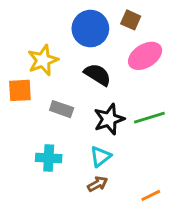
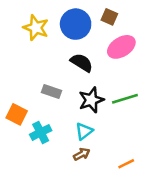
yellow star: (43, 60) -> (36, 28), moved, turned -30
orange square: (20, 90) -> (17, 114), moved, turned 30
cyan cross: (49, 158) -> (41, 132), turned -30

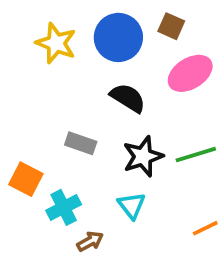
cyan triangle: (84, 131) -> (132, 206), turned -30
brown arrow: (82, 154) -> (90, 241), moved
orange line: (126, 164) -> (205, 228), moved

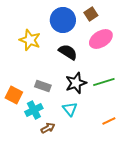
brown square: (171, 26) -> (91, 14), turned 32
yellow star: (56, 43) -> (30, 40), moved
gray rectangle: (81, 143) -> (43, 86), moved

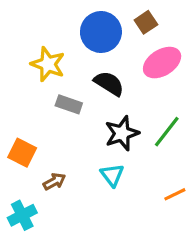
green line: (104, 82) -> (167, 132), turned -35
gray rectangle: (43, 86) -> (69, 104), moved
cyan cross: (34, 110) -> (22, 215), moved
brown arrow: (48, 128) -> (54, 181), moved

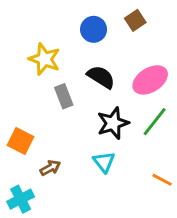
blue circle: (101, 32) -> (94, 29), size x0.7
pink ellipse: (162, 63) -> (150, 80), moved
gray rectangle: (69, 104) -> (64, 96), turned 50
orange line: (175, 194) -> (162, 180), turned 54

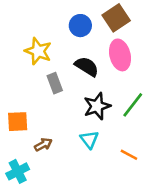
brown square: (135, 20) -> (116, 18), size x1.5
pink ellipse: (150, 80) -> (120, 55), moved, turned -72
orange square: (21, 141) -> (18, 122), turned -30
orange line: (162, 180) -> (129, 155), moved

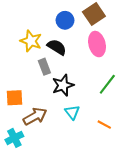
black semicircle: (87, 66) -> (57, 47), moved
black star: (97, 106) -> (63, 85), moved
brown arrow: (43, 145) -> (35, 116), size x1.6

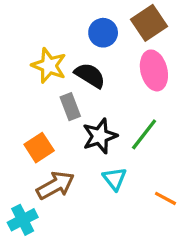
green line: (107, 84) -> (144, 134), moved
orange square: (14, 98) -> (39, 148), moved, turned -30

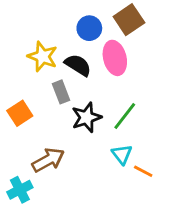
pink ellipse: (154, 70) -> (115, 58), moved
orange square: (39, 148) -> (20, 113), moved
cyan triangle: (115, 179) -> (122, 154), moved

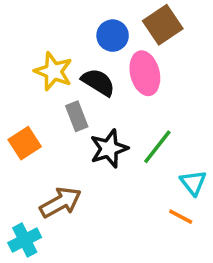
cyan triangle: (122, 154) -> (193, 183), moved

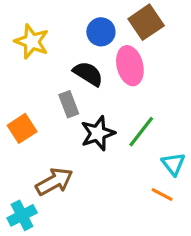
yellow star: (53, 71) -> (32, 42), moved

